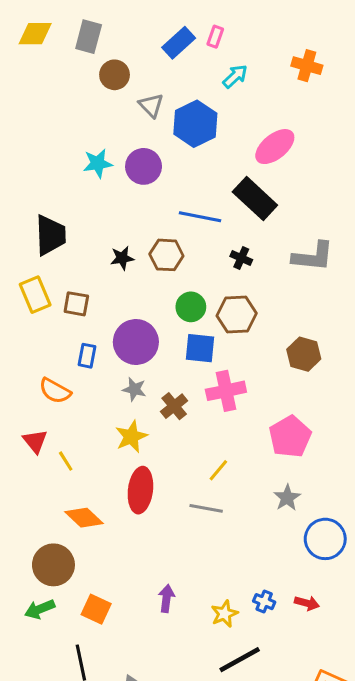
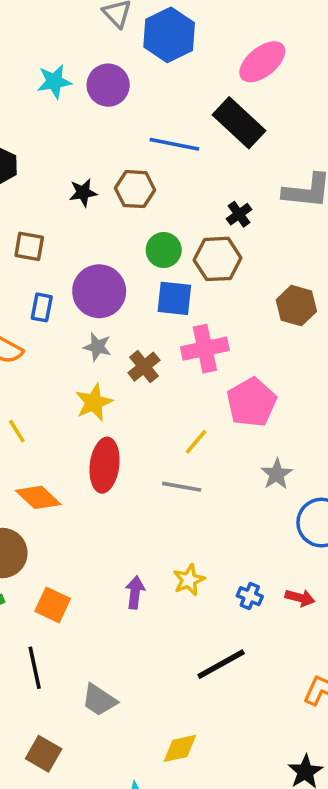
black cross: (241, 258) -> (239, 214), moved, turned 30
pink pentagon: (290, 437) -> (252, 402), moved
yellow star: (224, 614) -> (189, 580), moved

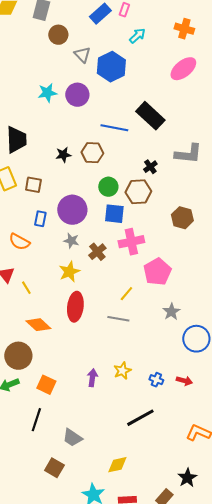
pink ellipse: (262, 62) -> (183, 69), moved
black line: (35, 668) -> (36, 420), turned 30
brown square: (44, 754) -> (54, 468), moved

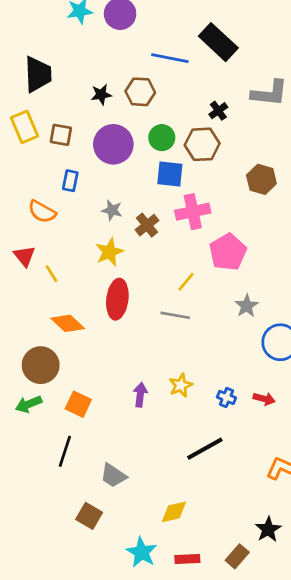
purple circle: (72, 210) -> (113, 144), moved

